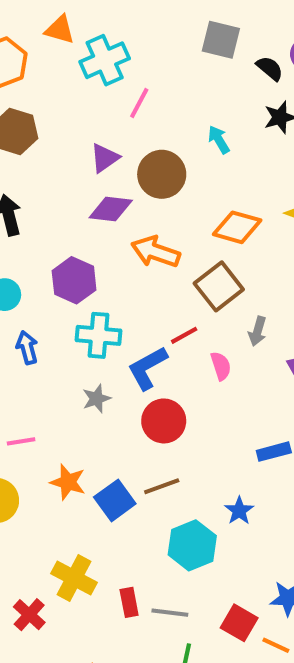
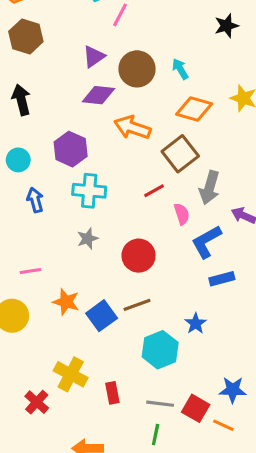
cyan arrow: (219, 140) -> (180, 69), moved
gray arrow: (258, 331) -> (210, 188), size x1.5
blue L-shape: (147, 368) -> (206, 242), moved
gray line: (170, 613) -> (160, 404), moved

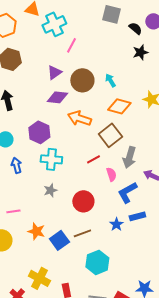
blue star: (196, 323) -> (116, 224), moved

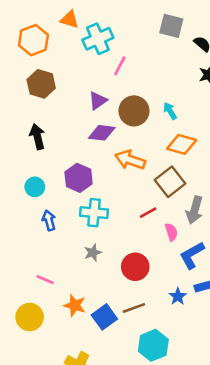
pink line: (13, 211) -> (45, 280), turned 32

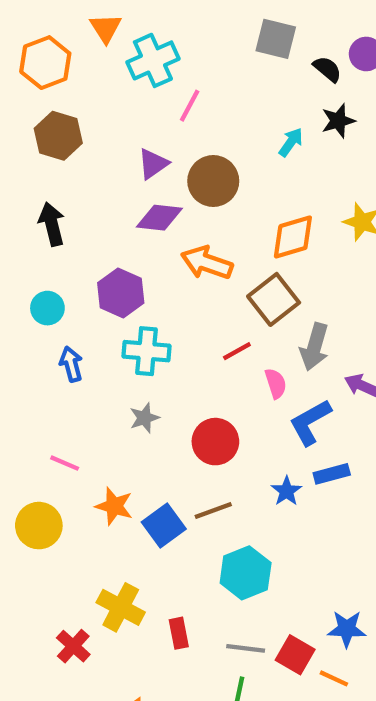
orange triangle: (70, 19) -> (106, 28), turned 42
cyan arrow: (170, 111) -> (291, 142), moved, turned 66
orange diamond: (182, 144) -> (293, 237), turned -32

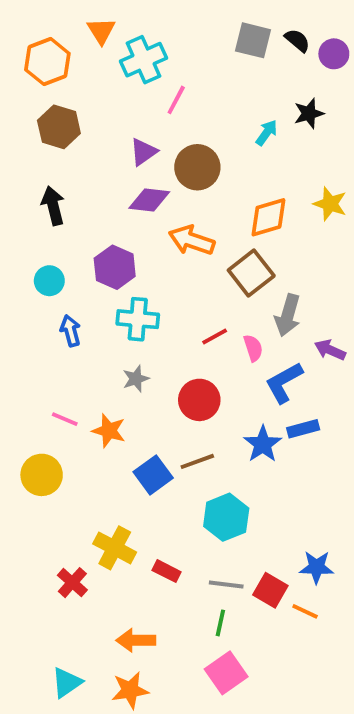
black semicircle: (327, 69) -> (297, 40), moved
red line: (237, 351) -> (215, 336), moved
blue star: (286, 491) -> (263, 444), size x1.4
orange star: (114, 506) -> (109, 431), moved
red rectangle: (179, 633) -> (167, 571), turned -52

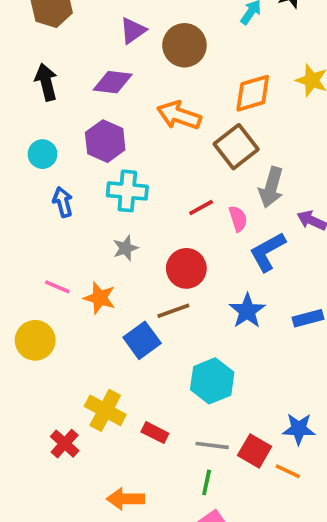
purple diamond: (149, 200) -> (113, 82), moved
blue rectangle: (303, 429) -> (308, 318), moved
brown line: (197, 461) -> (173, 311), moved

